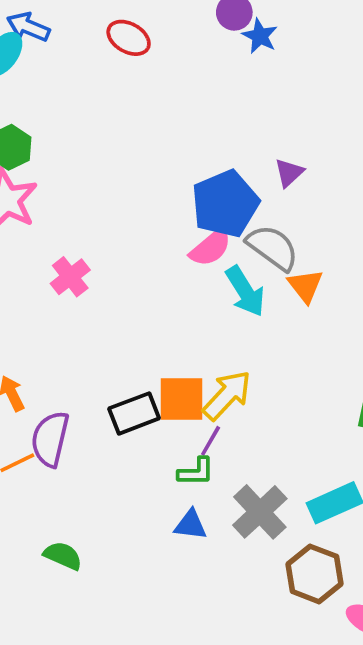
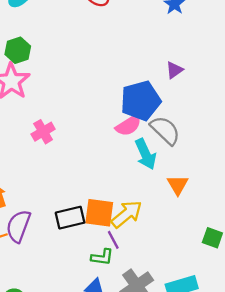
purple triangle: (289, 173) -> (174, 70), moved
orange triangle: (305, 286) -> (178, 185), moved
purple line: (211, 441) -> (113, 240), turned -66

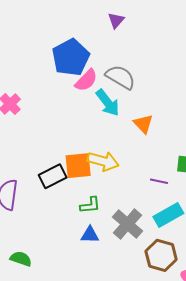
blue pentagon: (141, 101) -> (71, 57), moved
yellow arrow: (127, 214) -> (103, 161), turned 68
purple line: (113, 240) -> (159, 181), moved, turned -36

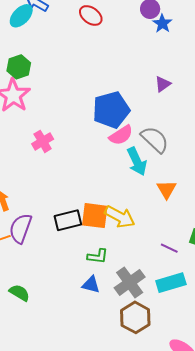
brown hexagon: (161, 255) -> (135, 317), moved

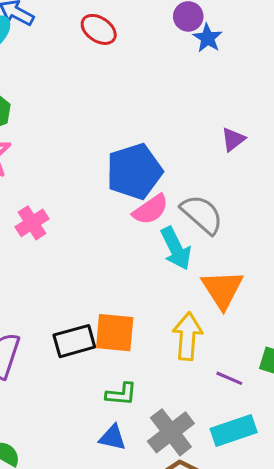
purple triangle: (163, 84) -> (233, 139), moved
orange triangle: (167, 189) -> (222, 289), size x1.4
yellow arrow: (120, 217) -> (188, 336), moved, turned -112

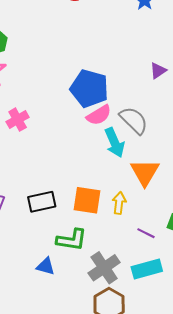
blue pentagon: (134, 171) -> (89, 88), turned 30
orange square: (115, 333) -> (87, 200), moved
yellow arrow: (188, 336) -> (119, 203), size x0.7
green L-shape: (121, 394) -> (72, 240), size x1.4
blue triangle: (113, 438) -> (46, 266), moved

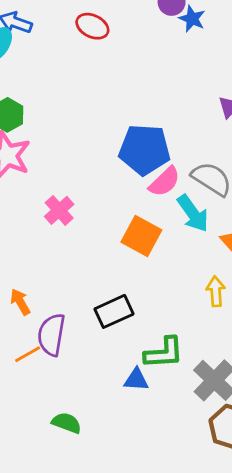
orange square: (87, 200) -> (141, 236), moved, turned 32
blue triangle: (46, 266) -> (136, 380), moved

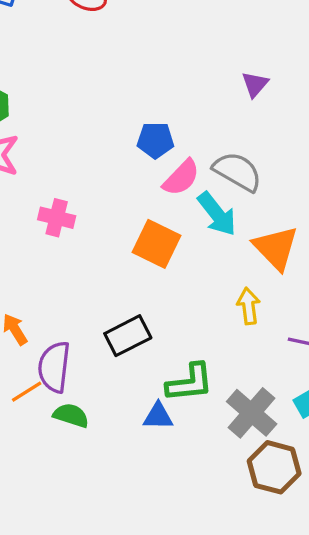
blue pentagon: (144, 150) -> (155, 140), size x0.6
pink cross: (59, 210) -> (57, 218), turned -32
green semicircle: (67, 423) -> (71, 415), moved

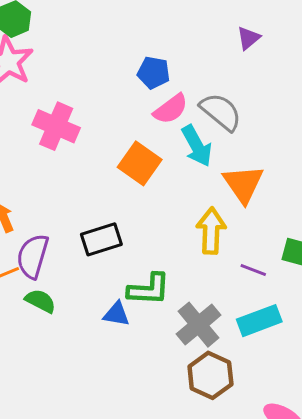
pink cross: (57, 218) -> (56, 126), size x1.4
yellow arrow: (249, 306) -> (211, 231), size x1.4

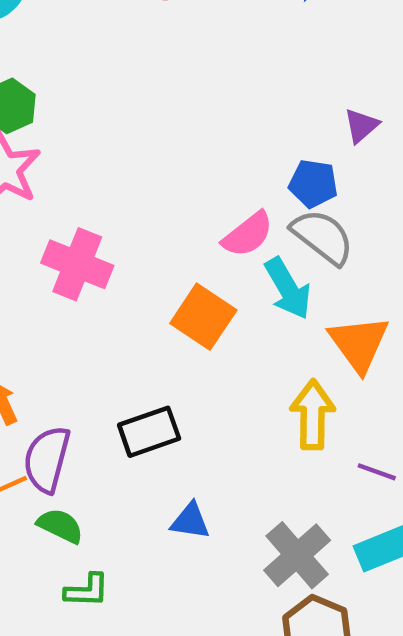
blue pentagon: (154, 73) -> (313, 184), moved
green L-shape: (149, 289) -> (87, 590), moved, size x0.7
blue triangle: (116, 314) -> (190, 521), moved

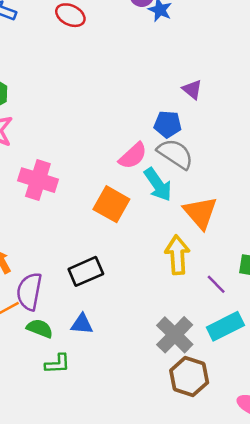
purple triangle: (361, 126) -> (192, 89), turned -35
purple line: (377, 472) -> (216, 284), turned 30
blue triangle: (190, 521) -> (82, 324), moved

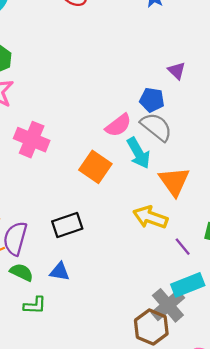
yellow arrow: (177, 255) -> (150, 217), turned -72
gray cross: (175, 335) -> (168, 305), moved

